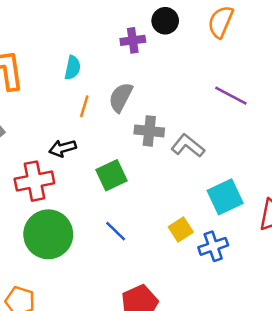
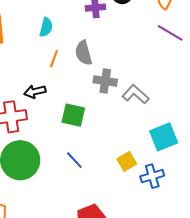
purple line: (231, 96) -> (170, 33), moved
gray semicircle: (121, 97) -> (84, 53), turned -45
green square: (112, 175) -> (73, 115), turned 35

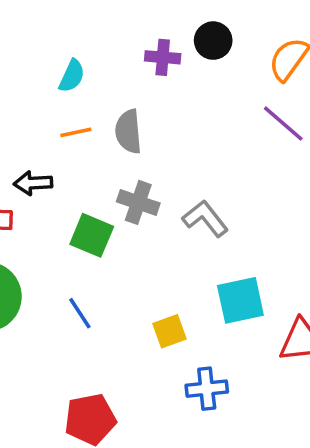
orange line: (54, 59) -> (76, 132), turned 48
gray cross: (105, 81) -> (138, 202), moved
blue cross: (152, 176) -> (207, 389), moved

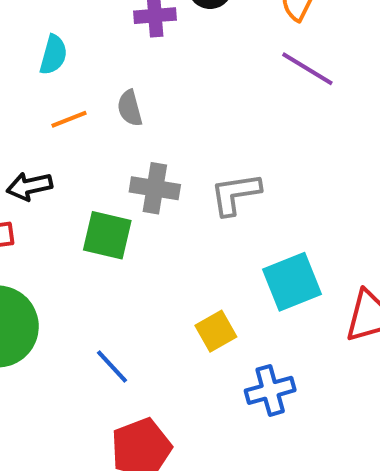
gray semicircle: (128, 132) -> (130, 108), size x0.7
gray L-shape: (205, 219) -> (235, 194), turned -51
blue line: (80, 313) -> (112, 366), moved

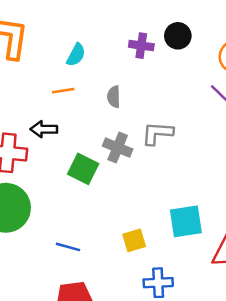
orange line: (69, 119) -> (63, 91), moved
gray L-shape: (235, 194) -> (157, 133), moved
blue line: (112, 366) -> (68, 247), turned -45

